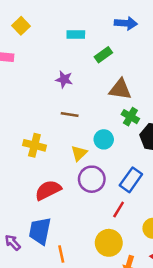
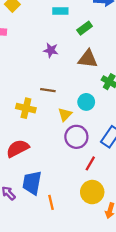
brown triangle: (120, 89) -> (88, 59), moved
brown line: (70, 115) -> (48, 90), moved
red semicircle: (48, 190) -> (18, 148), moved
red line: (119, 209) -> (90, 163), moved

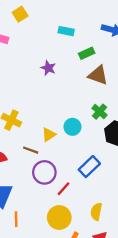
brown triangle: (88, 59) -> (98, 75), moved
brown line: (48, 90) -> (31, 150), moved
purple circle: (76, 137) -> (44, 172), moved

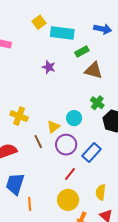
yellow square: (20, 14) -> (39, 22), moved
cyan rectangle: (66, 31) -> (62, 33), size x1.6
brown line: (31, 150) -> (38, 142), turned 48
purple circle: (44, 172) -> (66, 145), moved

